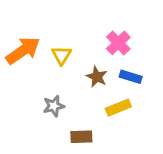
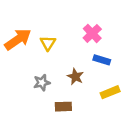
brown star: (97, 77) -> (75, 77), moved
yellow rectangle: (118, 108) -> (110, 92), moved

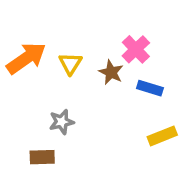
brown star: (75, 77) -> (111, 72), moved
brown rectangle: (63, 107) -> (42, 157), moved

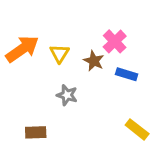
gray star: (62, 122) -> (67, 95), moved, turned 30
yellow rectangle: (162, 136) -> (137, 129), moved, turned 60

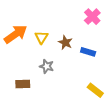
pink cross: (115, 41) -> (92, 17), moved
brown rectangle: (36, 132) -> (23, 84), moved

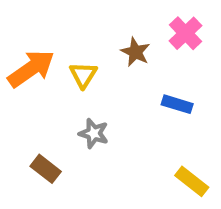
brown star: (65, 43) -> (135, 52), moved
brown rectangle: (23, 84) -> (46, 169), turned 40

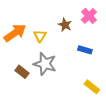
gray star: (94, 133) -> (45, 64), size x1.6
brown rectangle: (46, 169) -> (22, 72), moved

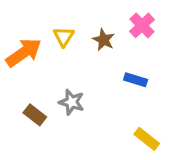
yellow triangle: (40, 36) -> (64, 37), moved
gray star: (45, 64) -> (72, 102), size x0.7

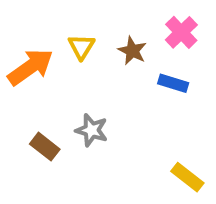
blue rectangle: (136, 80) -> (173, 83), moved

